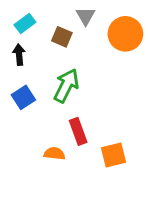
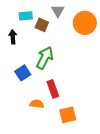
cyan rectangle: (25, 24) -> (26, 16), moved, turned 32
blue square: (23, 97) -> (23, 73), moved
orange square: (114, 155) -> (68, 115), moved

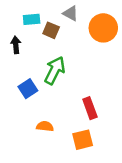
gray triangle: (58, 11) -> (70, 13), turned -32
red rectangle: (53, 89) -> (90, 108), moved

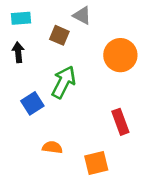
cyan rectangle: (32, 19) -> (21, 18), moved
orange circle: (103, 28) -> (120, 55), moved
red rectangle: (90, 108) -> (120, 122), moved

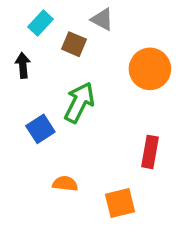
cyan rectangle: (21, 18) -> (40, 23), moved, turned -42
red rectangle: (120, 122) -> (150, 152), turned 30

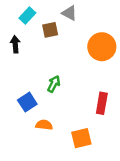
brown square: (74, 44) -> (50, 30), turned -35
green arrow: (79, 102) -> (54, 84), moved, size x0.6
blue square: (40, 129) -> (27, 102), moved

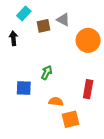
gray triangle: (69, 13) -> (63, 20), moved
blue square: (27, 102) -> (24, 88), turned 35
orange semicircle: (44, 125) -> (56, 102), moved

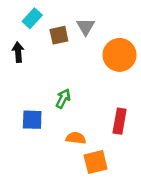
gray triangle: (63, 20) -> (86, 27), turned 32

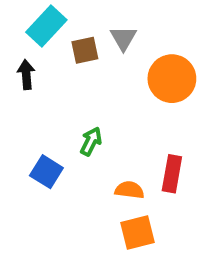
cyan rectangle: (32, 18) -> (46, 26), size x1.4
blue square: (32, 120) -> (46, 172), turned 30
orange semicircle: (76, 138) -> (129, 190), moved

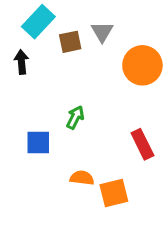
blue square: (46, 172) -> (38, 143), turned -32
red rectangle: (172, 174) -> (142, 144), turned -36
orange semicircle: (129, 190) -> (82, 178), moved

